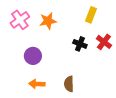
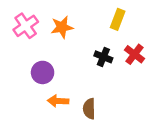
orange arrow: (37, 84) -> (58, 101), moved

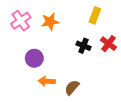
brown semicircle: (89, 109) -> (72, 87), turned 42

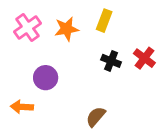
yellow rectangle: (95, 15) -> (104, 21), moved
orange arrow: (47, 81) -> (22, 107), moved

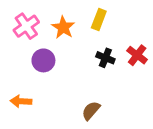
orange star: (66, 29) -> (63, 27), turned -30
purple circle: (46, 78) -> (43, 60), moved

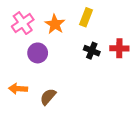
red cross: (137, 55) -> (119, 48), turned -36
brown semicircle: (91, 111) -> (48, 97), moved

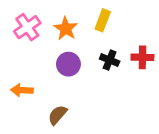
purple circle: (38, 53) -> (68, 64), moved
orange arrow: (18, 89) -> (22, 90), moved

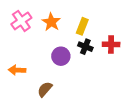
yellow rectangle: (103, 20) -> (82, 26), moved
purple circle: (68, 64) -> (61, 56), moved

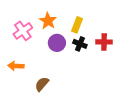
pink cross: (21, 21) -> (23, 31), moved
purple circle: (61, 56) -> (57, 43), moved

